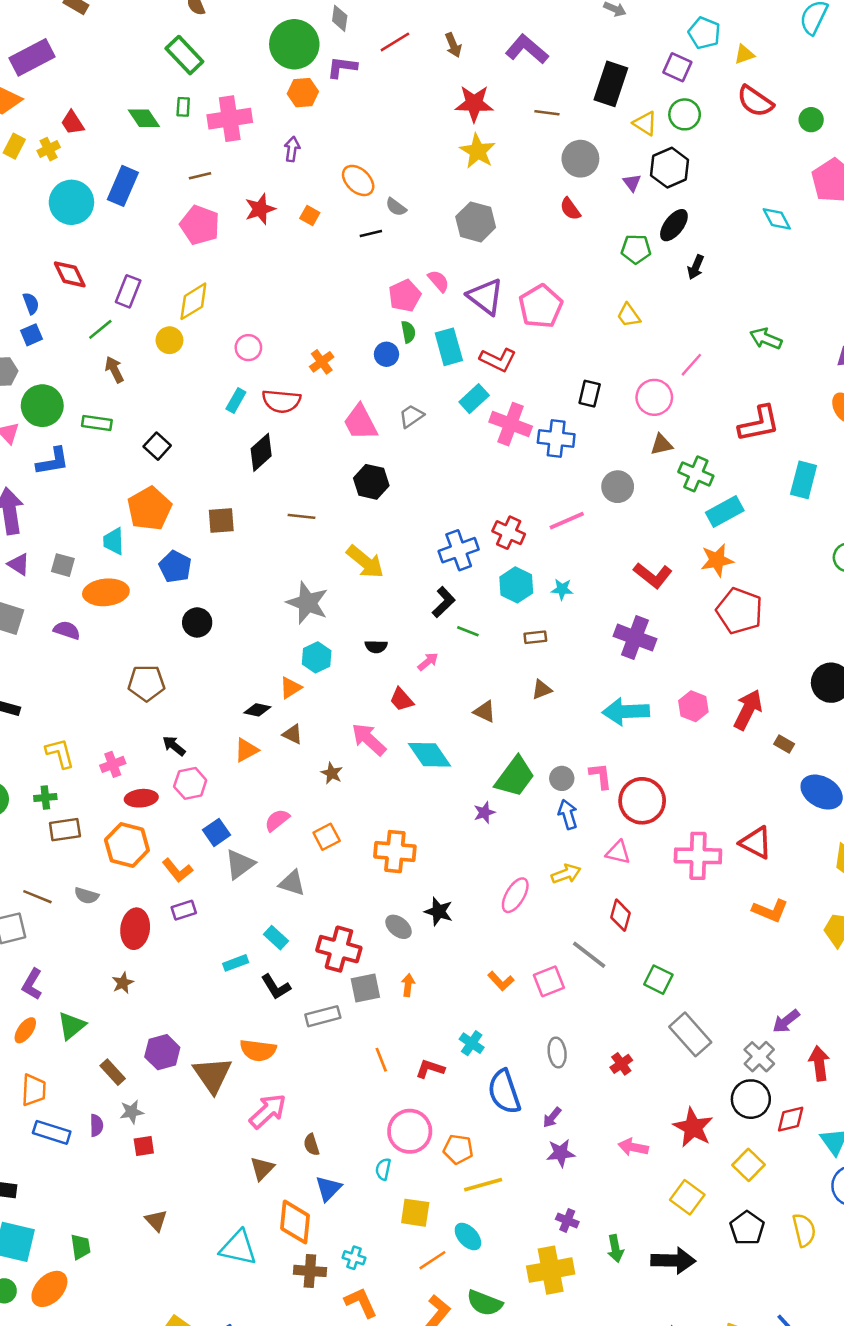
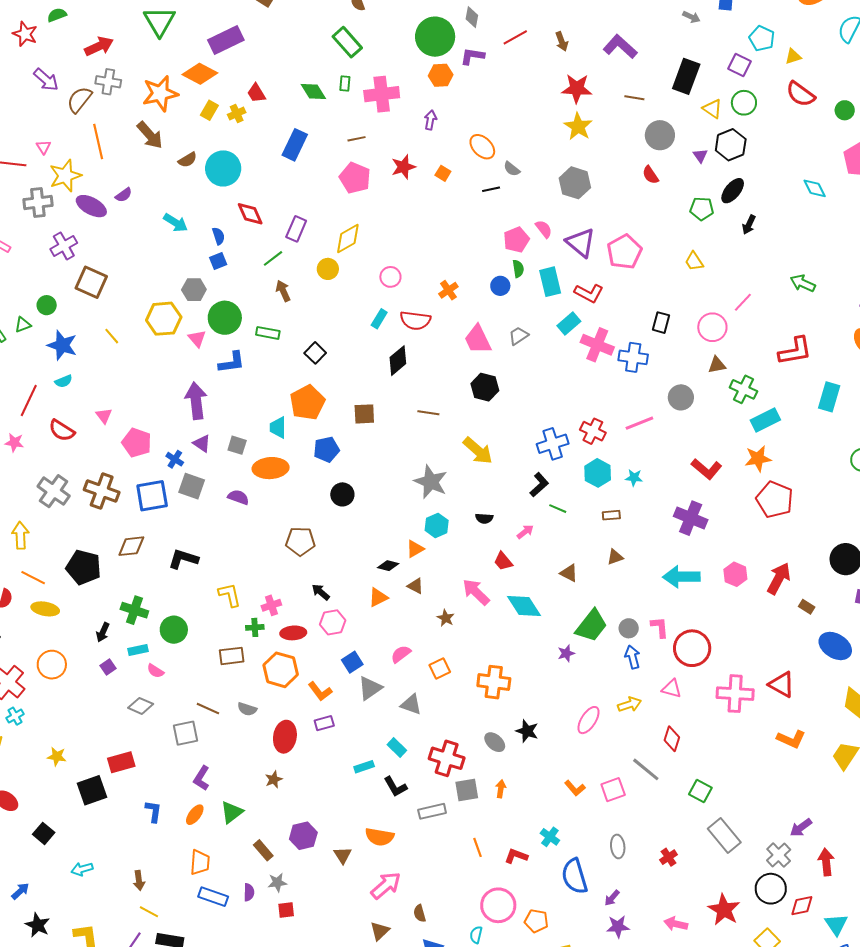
cyan circle: (71, 202) -> (223, 168), moved
blue pentagon: (175, 567) -> (326, 449), turned 30
green cross: (45, 798) -> (255, 627), moved
brown triangle: (213, 1075) -> (343, 855), size x0.6

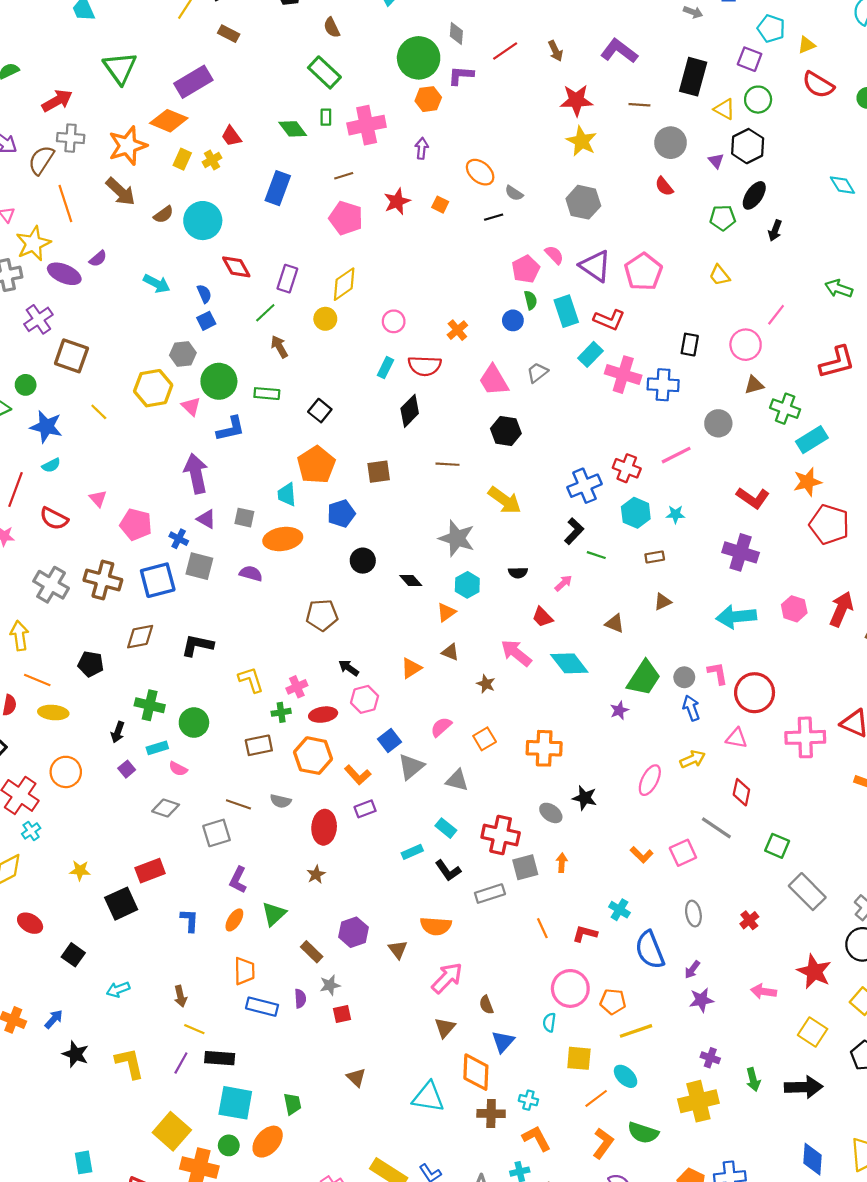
black diamond: (388, 566) -> (411, 580), moved, turned 40
black pentagon: (84, 567) -> (91, 664), size x0.7

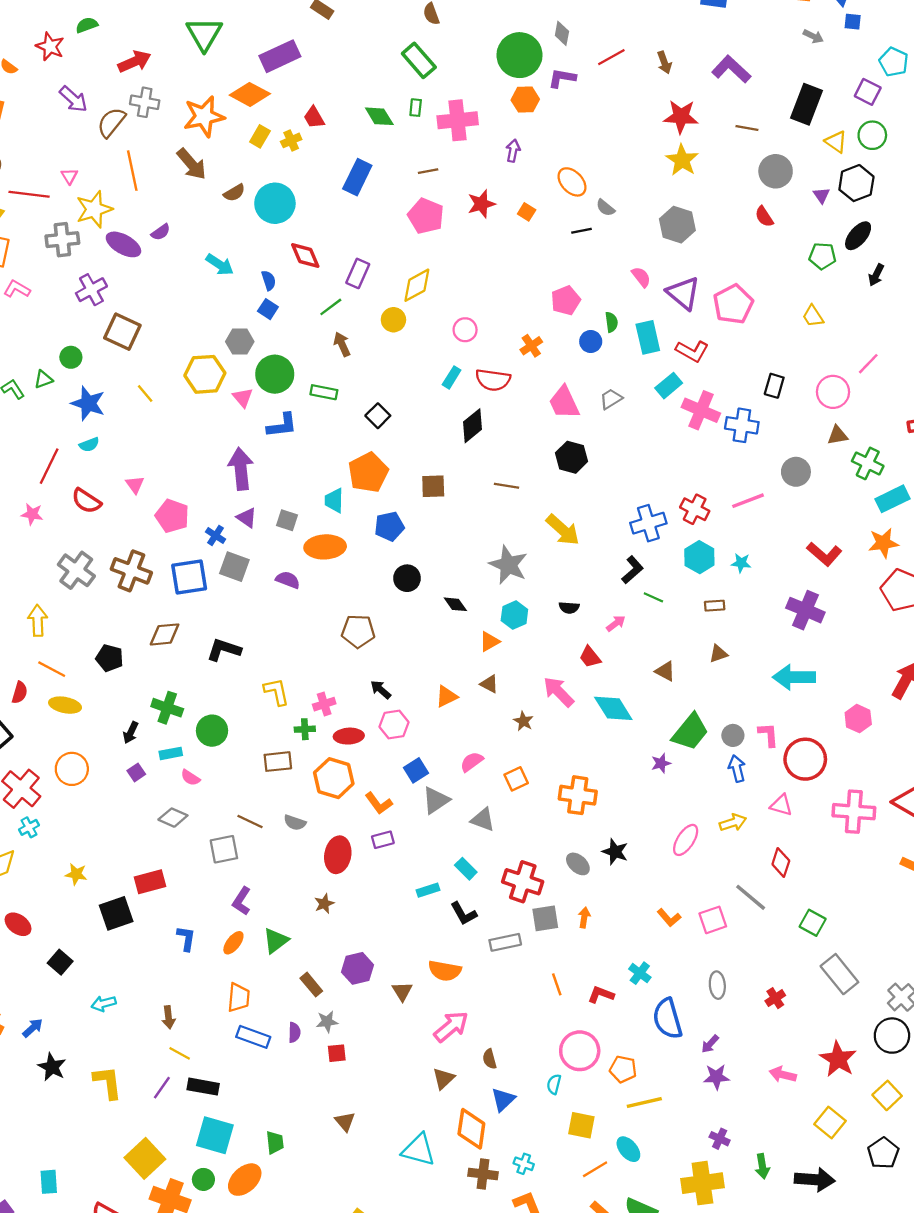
pink pentagon: (526, 269) -> (566, 300), moved
blue square: (206, 321) -> (268, 309), turned -36
pink hexagon: (794, 609) -> (858, 719), moved

